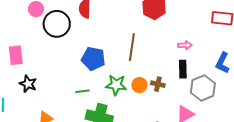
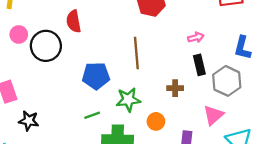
orange circle: (139, 85) -> (156, 121), moved

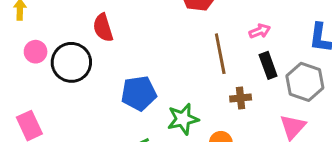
brown line: (136, 53) -> (220, 54), moved

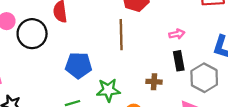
brown line: (220, 54) -> (121, 35), moved

